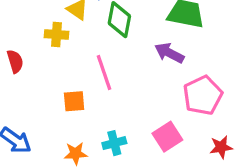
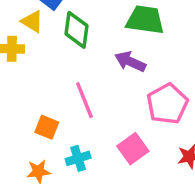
pink line: (104, 73) -> (84, 100), moved
orange square: (74, 101) -> (47, 127), moved, turned 30

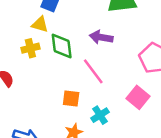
green diamond: (76, 30) -> (62, 46), moved
purple arrow: (130, 62) -> (101, 37), moved

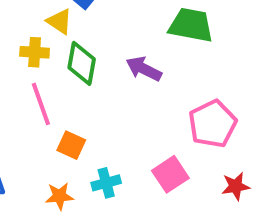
pink line: (93, 71) -> (41, 104), moved

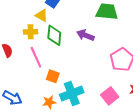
pink square: (170, 174) -> (110, 96), moved
cyan cross: (106, 183) -> (72, 93), size x1.6

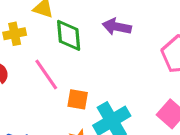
yellow cross: (31, 32) -> (15, 34), moved

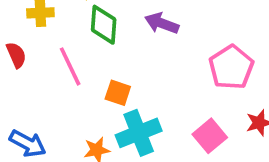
orange square: (78, 99) -> (118, 93), moved

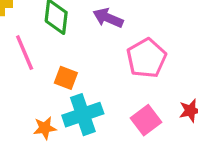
pink pentagon: (231, 67) -> (146, 58), moved

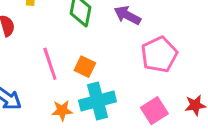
pink line: (25, 53) -> (50, 64), moved

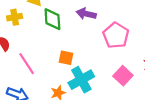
pink line: (50, 64) -> (27, 64), moved

